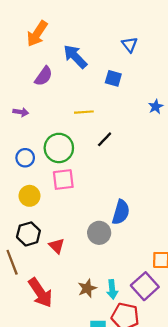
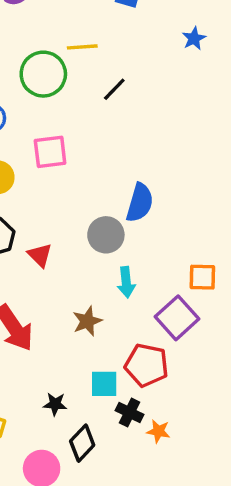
green circle: (59, 148) -> (43, 74), moved
cyan arrow: (112, 289) -> (126, 282), moved

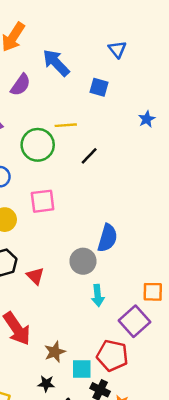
brown star: (87, 321) -> (55, 352), moved

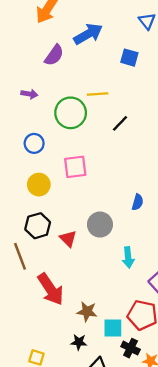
blue arrow: (56, 63) -> (88, 34), turned 104
blue semicircle: (107, 238) -> (138, 202), size x0.6
gray circle: (83, 261) -> (100, 225), moved
brown star: (55, 352) -> (87, 312), turned 30

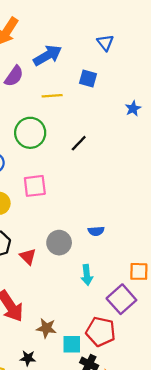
yellow line: (98, 94) -> (52, 96), moved
blue semicircle: (138, 202) -> (96, 231), moved, turned 70
black star: (79, 342) -> (28, 358), moved

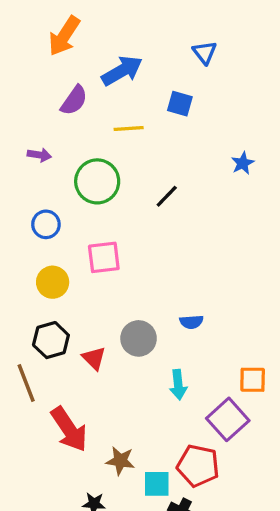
blue star: (133, 109) -> (243, 163), moved

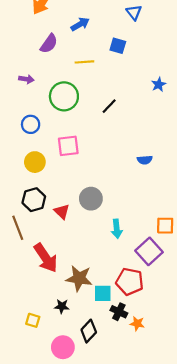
blue arrow: (122, 71) -> (80, 24), size x0.7
blue semicircle: (191, 322) -> (145, 160), moved
brown star: (120, 461) -> (79, 278), size x1.4

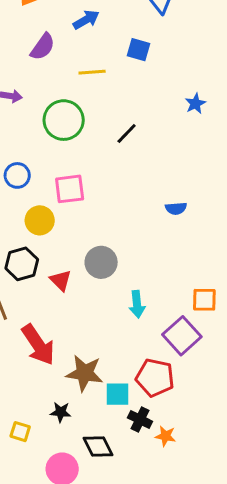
blue circle: (31, 124) -> (17, 175), moved
yellow circle: (35, 162) -> (40, 220), moved
black diamond: (89, 331) -> (98, 447), turned -70

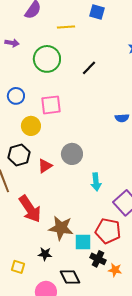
red triangle: (61, 280) -> (45, 166), turned 42

